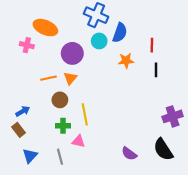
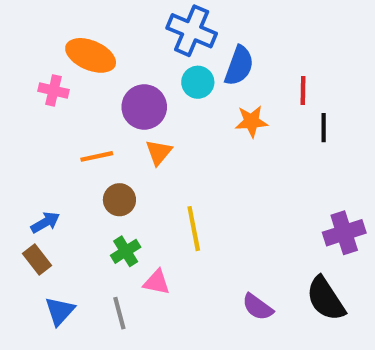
black line: (156, 70) -> (324, 128), moved
orange triangle: (70, 78) -> (159, 152), moved
yellow line: (85, 114) -> (194, 229), moved
green cross: (63, 126) -> (126, 251), turned -32

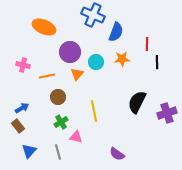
cyan circle: (198, 82) -> (96, 62), moved
pink cross: (53, 90) -> (23, 65), moved
black semicircle: (326, 299) -> (137, 102), moved, turned 60
purple semicircle: (258, 307) -> (117, 154), moved

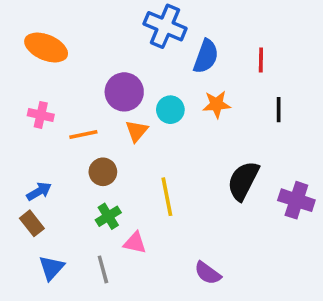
orange ellipse: (44, 27) -> (46, 48), moved
red line: (147, 44) -> (261, 60), moved
purple cross: (167, 113) -> (296, 200), turned 36

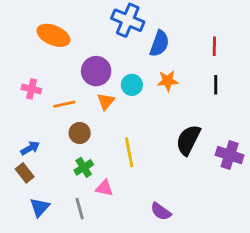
orange ellipse: (46, 48) -> (53, 35), moved
red line: (261, 60) -> (214, 46), moved

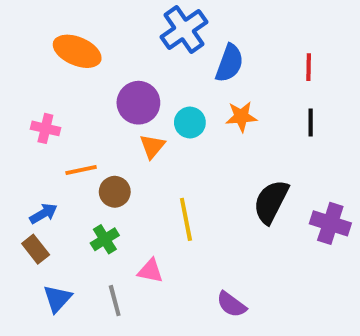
blue cross: (128, 20) -> (184, 30), turned 32
orange line: (64, 104) -> (81, 170), moved
green cross: (84, 167) -> (105, 239), moved

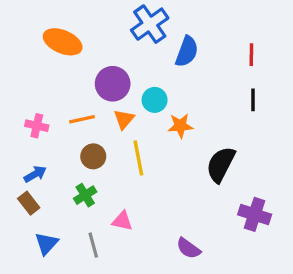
orange star: (241, 117) -> (180, 126), moved
pink cross: (45, 128) -> (37, 126), moved
orange line: (81, 170) -> (82, 119), moved
yellow line: (186, 219) -> (138, 158), moved
purple cross: (330, 223) -> (255, 214), moved

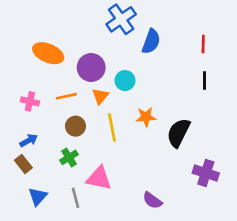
orange ellipse: (63, 42) -> (48, 53), moved
orange star: (180, 126) -> (146, 117), moved
pink triangle: (122, 221) -> (99, 178), size x1.5

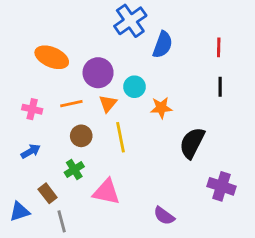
orange star: (146, 117) -> (161, 108), moved
brown rectangle: (23, 164) -> (48, 193), moved
blue triangle: (38, 196) -> (19, 212), moved, turned 30
gray line: (76, 198) -> (62, 221), moved

